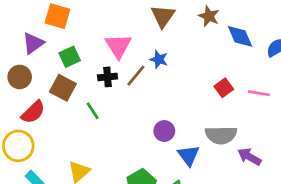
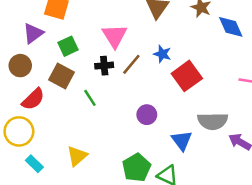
blue star: (159, 59) -> (162, 54), moved
red square: (224, 88) -> (187, 76), moved, size x1.6
purple circle: (164, 131) -> (147, 115), moved

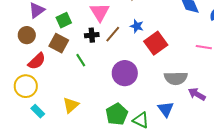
purple circle: (147, 115) -> (125, 73), size x1.6
blue triangle: (182, 140) -> (166, 109), moved

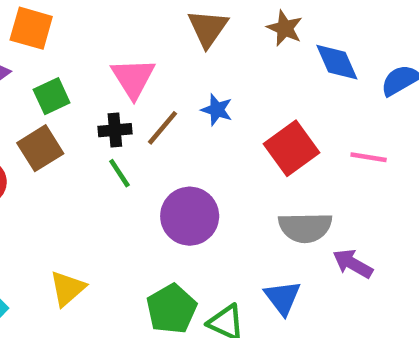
brown square: (59, 43) -> (40, 148), turned 30
red square: (156, 43) -> (292, 148), moved
green line: (81, 60) -> (119, 173), moved

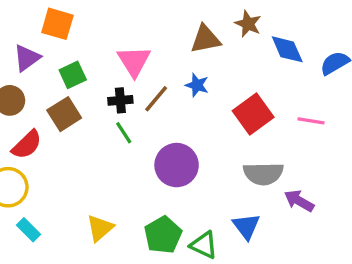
brown triangle: (208, 28) -> (205, 39), moved, turned 44
yellow triangle: (67, 289) -> (100, 228), moved

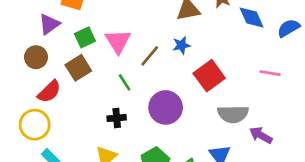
pink triangle: (134, 61) -> (118, 41), moved
blue star: (197, 85) -> (181, 45), turned -30
black cross: (120, 100) -> (117, 118), moved
red square: (253, 114) -> (209, 76), moved

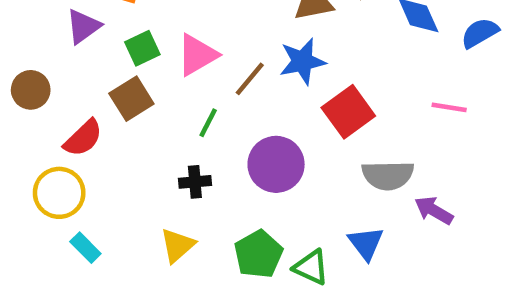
pink triangle: (118, 41) -> (197, 55), turned 32
blue star: (181, 45) -> (302, 61), size x1.5
brown circle: (36, 57) -> (31, 90), moved
green line: (125, 82) -> (208, 123), turned 60

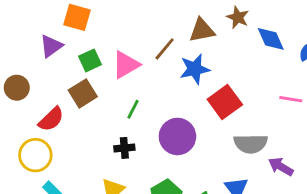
brown line: (250, 79) -> (165, 49), moved

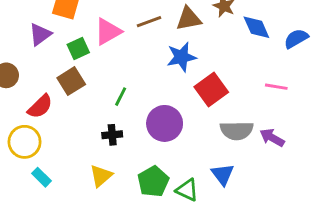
brown line: (165, 49) -> (149, 22), moved, turned 30
pink triangle: (126, 65) -> (108, 32), moved
purple arrow: (281, 167) -> (272, 138), moved

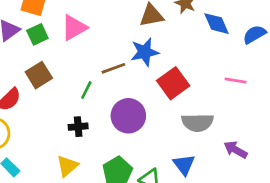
brown line: (149, 22) -> (113, 68), moved
green square: (78, 48) -> (37, 34), moved
purple arrow: (272, 138) -> (236, 150), moved

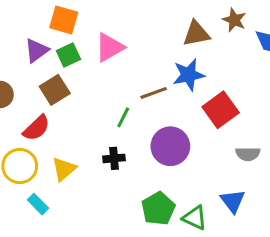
brown square: (39, 75) -> (55, 90), moved
gray semicircle: (198, 123) -> (248, 154), size x0.7
yellow triangle: (67, 166) -> (64, 169), moved

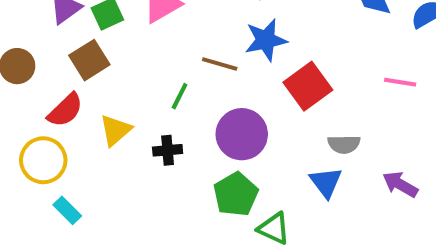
brown line: (154, 93) -> (220, 64), turned 36
yellow triangle: (64, 169) -> (115, 130), moved
blue triangle: (233, 201) -> (326, 182), moved
green pentagon: (158, 209) -> (236, 194), moved

